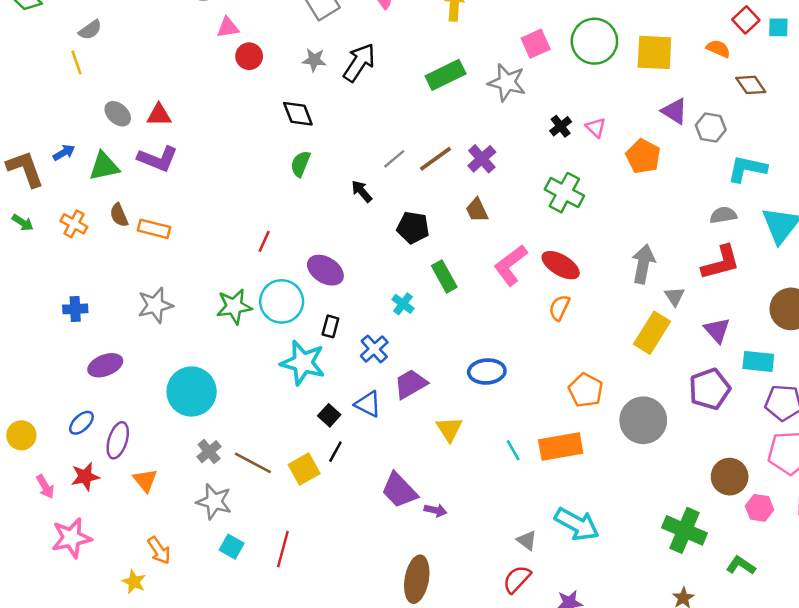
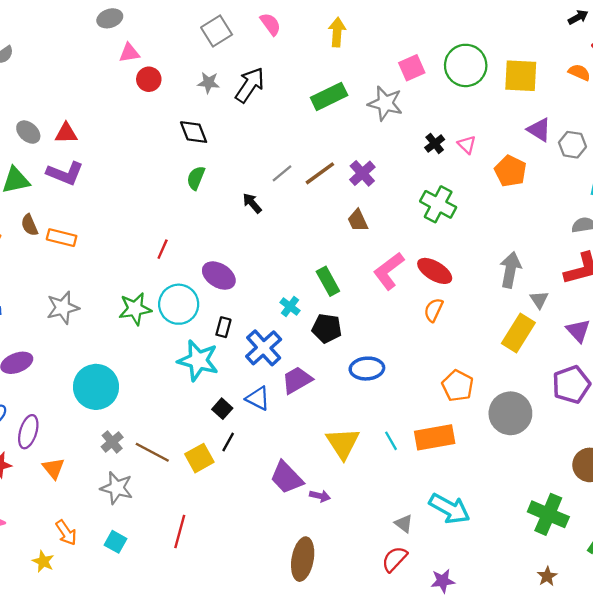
black pentagon: (413, 228) -> (327, 328), moved
blue cross: (374, 349) -> (264, 348), size x1.4
yellow triangle: (449, 429) -> (343, 443), moved, size x1.4
cyan square: (232, 547) -> (116, 542), moved

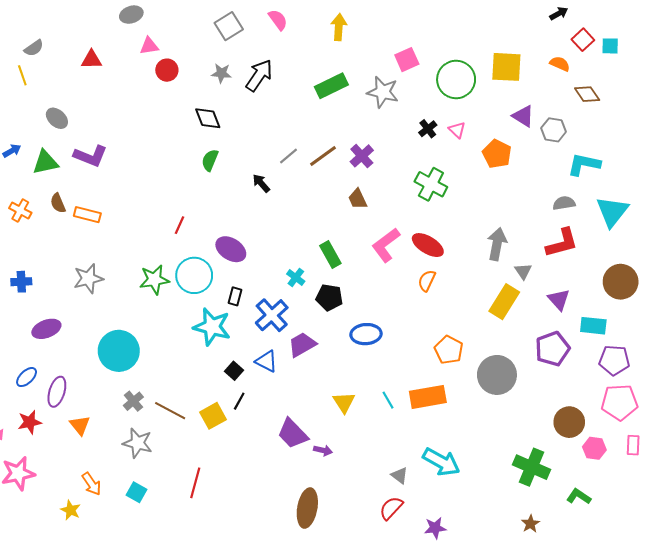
green circle: (466, 65) -> (456, 79), moved
red triangle: (66, 133) -> (91, 60), moved
yellow triangle: (343, 443) -> (344, 402), size x0.7

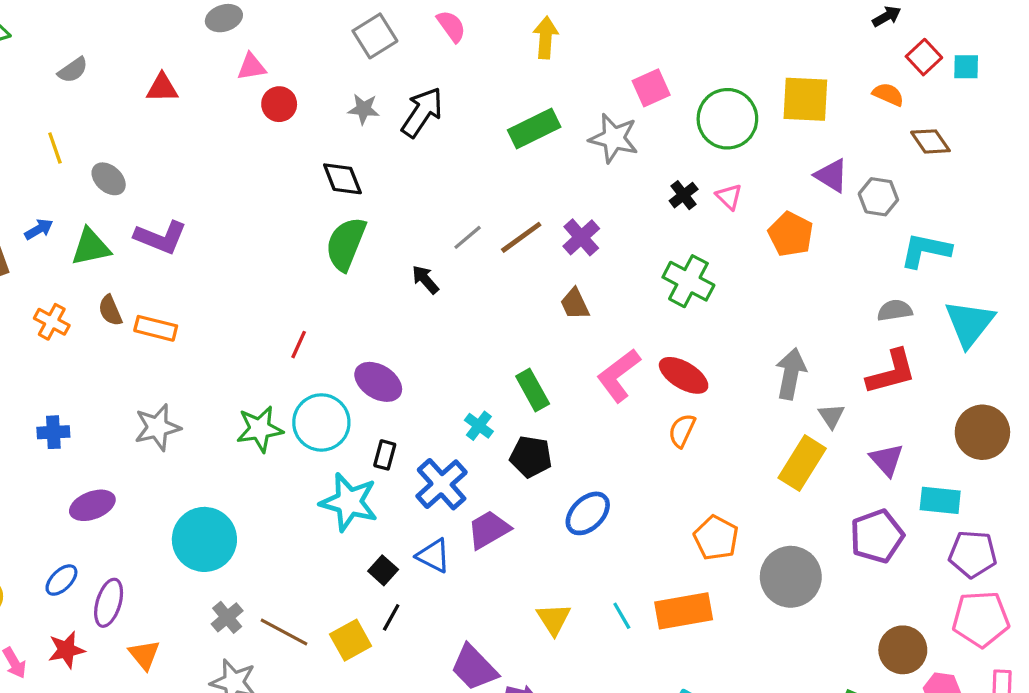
yellow line: (22, 75) -> (55, 148), moved
green semicircle: (210, 160) -> (346, 244), size x1.6
blue ellipse: (366, 334) -> (588, 513), turned -40

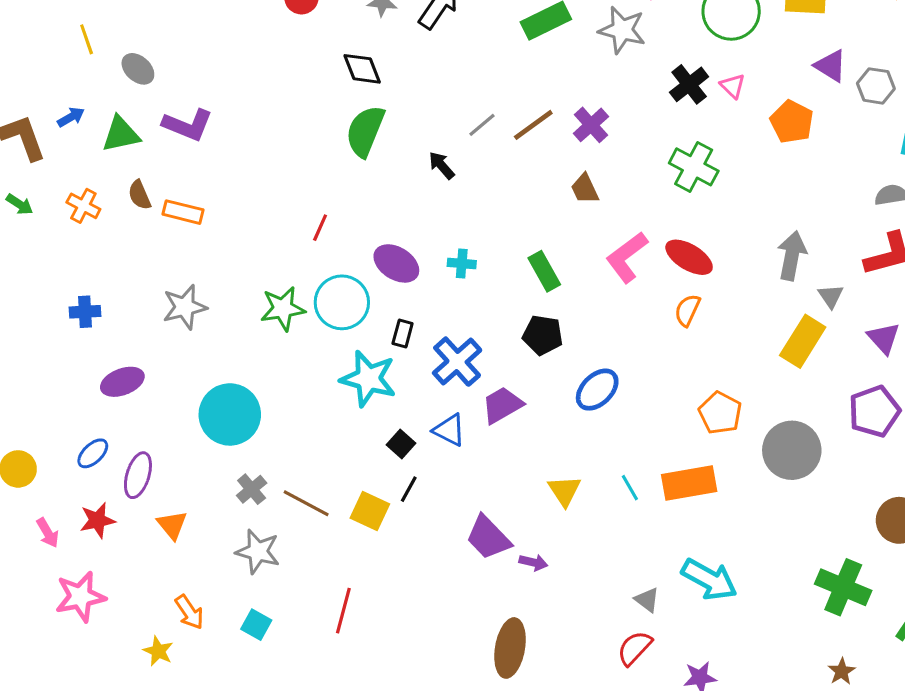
black cross: (684, 195) -> (689, 84), size x1.4
cyan cross: (479, 426) -> (462, 263), moved, turned -32
yellow square: (351, 640) -> (370, 511), turned -36

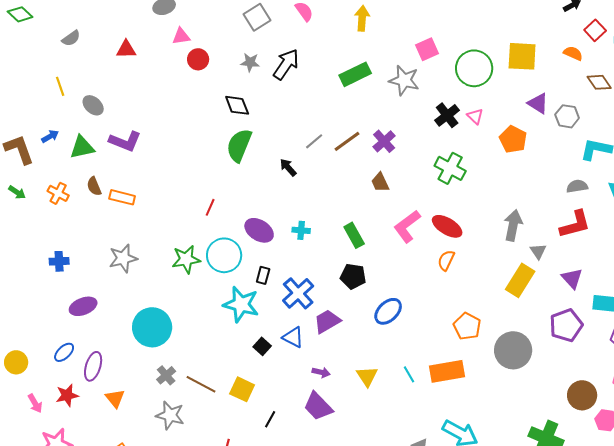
black line: (409, 489) -> (270, 419), moved
purple arrow: (533, 562) -> (321, 372), moved

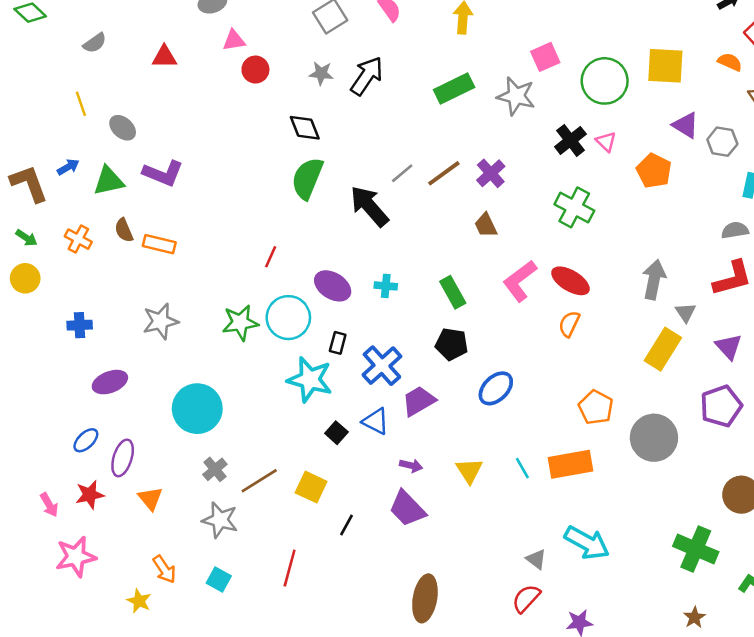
black arrow: (288, 167) -> (369, 206), size x1.8
yellow circle: (16, 362) -> (25, 278), moved
brown line: (201, 384) -> (259, 481), turned -60

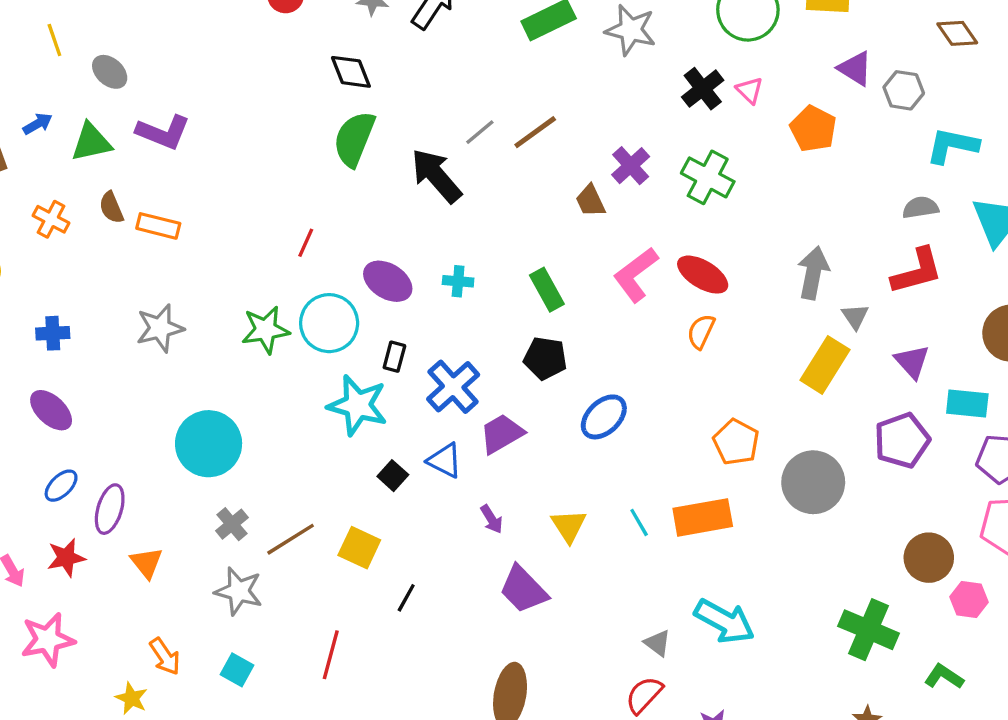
purple cross: (491, 173) -> (631, 166), moved
purple ellipse: (110, 382) -> (51, 410), moved, turned 64
purple arrow: (411, 466) -> (492, 519), turned 45
purple trapezoid: (407, 509) -> (523, 589), moved

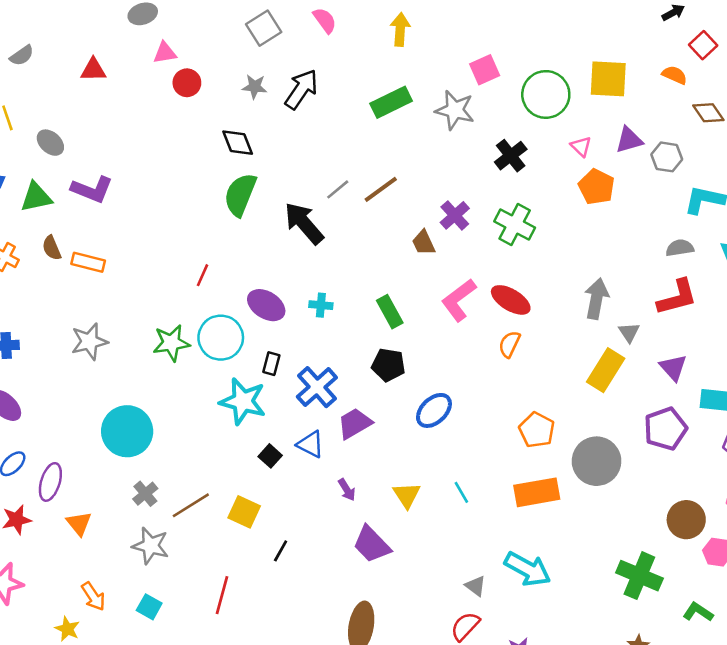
purple triangle: (855, 68) -> (629, 140), turned -48
pink triangle: (750, 90) -> (581, 146), moved
orange rectangle: (703, 517) -> (537, 492), moved

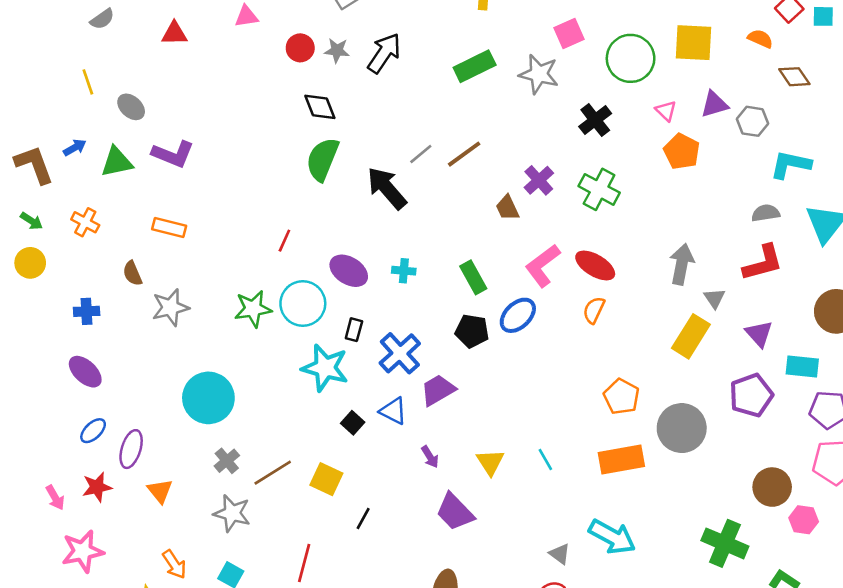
red circle: (187, 83) -> (300, 48), moved
brown semicircle: (52, 248) -> (132, 273), moved
blue ellipse: (434, 410) -> (518, 315), moved

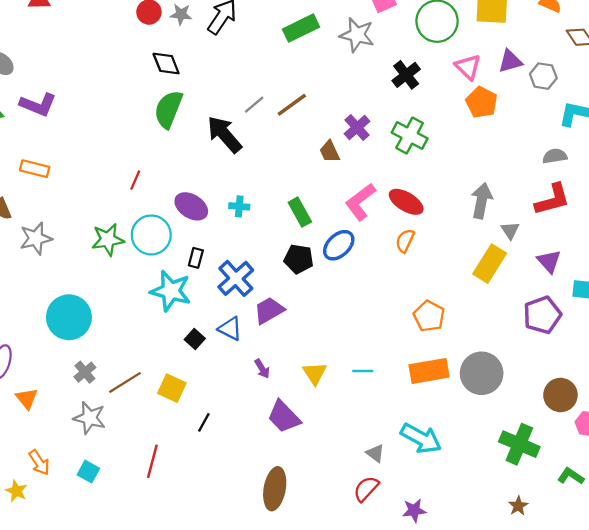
pink triangle: (666, 111) -> (468, 67), size x1.4
gray circle: (682, 428) -> (482, 373), moved
cyan line: (545, 460) -> (363, 371), turned -60

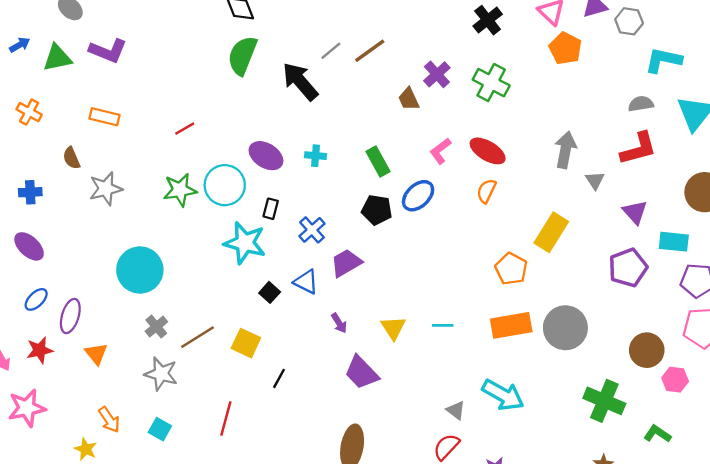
red line: (135, 180) -> (185, 129), moved, turned 36
pink L-shape: (360, 202) -> (440, 151), size x0.7
yellow rectangle: (490, 264) -> (551, 232), moved
blue cross: (236, 278) -> (312, 230), size x0.7

